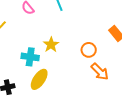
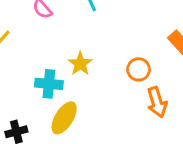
orange arrow: (100, 72) -> (157, 102), turned 30

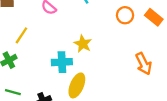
orange circle: (138, 69) -> (125, 15), moved

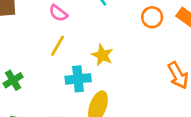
yellow line: (21, 35) -> (57, 46), moved

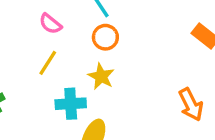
orange circle: (152, 17) -> (105, 37), moved

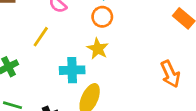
yellow line: (48, 63) -> (41, 37), moved

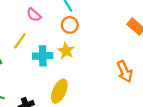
cyan cross: (72, 70) -> (43, 56), moved

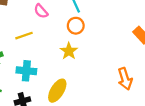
yellow line: (20, 41) -> (24, 36), turned 30
cyan cross: (43, 56) -> (26, 71), moved

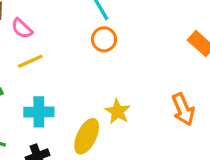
pink semicircle: (41, 11) -> (22, 28), moved
yellow star: (69, 51) -> (118, 111), moved

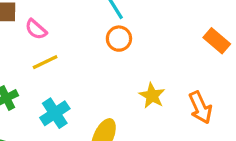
yellow star: (118, 111) -> (152, 96), moved
cyan cross: (39, 112) -> (55, 113), turned -32

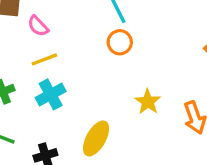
cyan cross: (55, 113) -> (51, 94), moved

